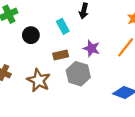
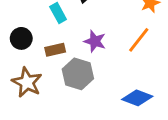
black circle: (31, 35) -> (21, 38), moved

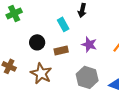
gray hexagon: (78, 74) -> (87, 77), moved

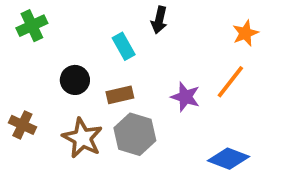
purple star: (89, 44) -> (185, 97), moved
gray hexagon: (87, 77) -> (135, 134), moved

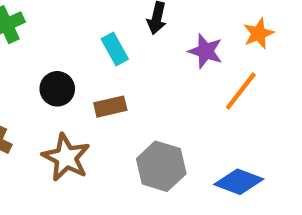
purple star: (185, 97) -> (205, 51), moved
gray hexagon: (135, 134) -> (161, 166), moved

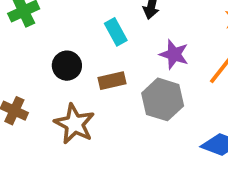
purple star: (205, 51) -> (174, 54), moved
gray hexagon: (161, 166) -> (163, 99), moved

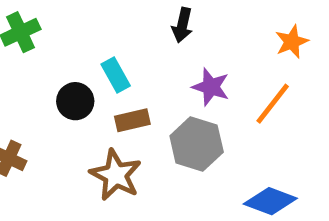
cyan rectangle: (116, 32) -> (116, 75), moved
brown star: (74, 124) -> (116, 175), moved

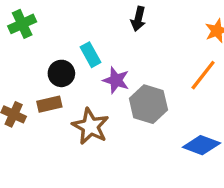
purple star: (211, 87) -> (116, 80), moved
brown rectangle: (132, 120) -> (49, 104), moved

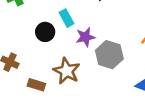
purple star: (116, 80) -> (85, 37), turned -30
brown rectangle: (49, 104) -> (36, 85), moved, turned 30

